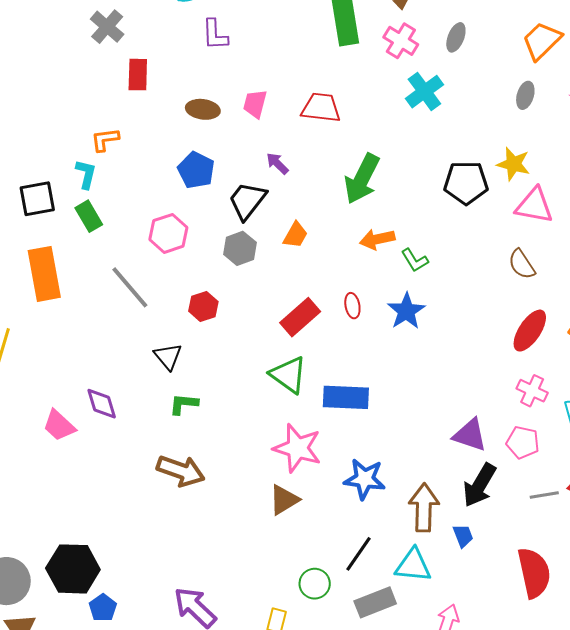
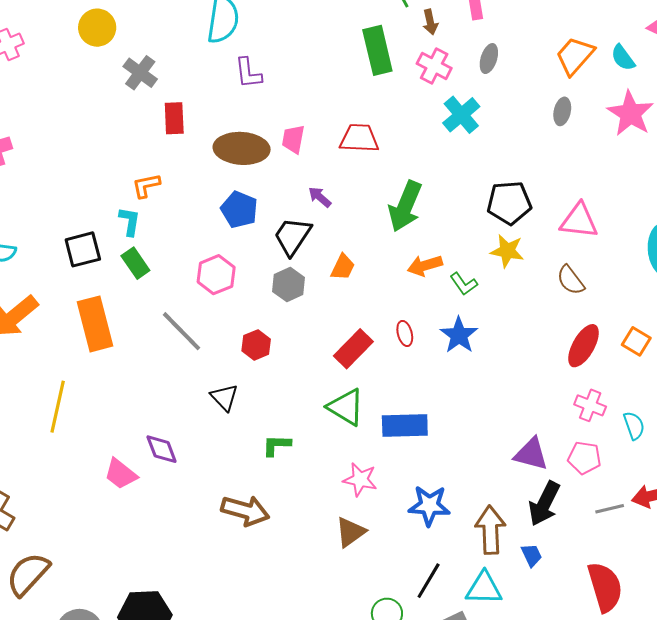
brown ellipse: (203, 109) -> (242, 148), size x1.6
yellow star: (513, 164) -> (507, 251), moved
green L-shape: (184, 404) -> (277, 445), moved
pink star: (297, 448) -> (360, 480), size x0.7

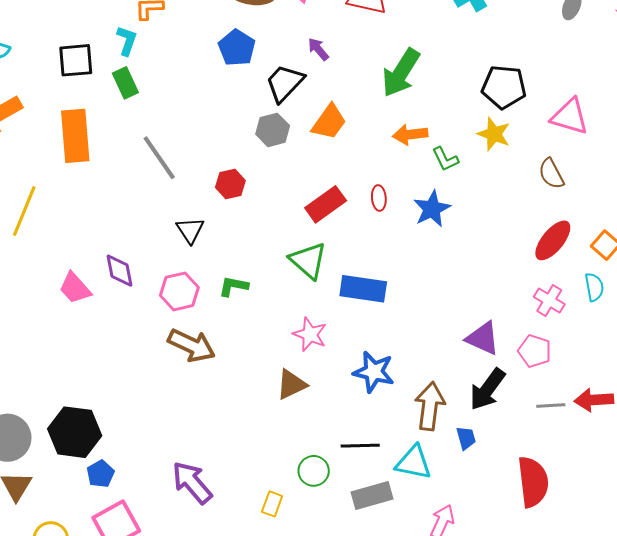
orange trapezoid: (343, 267) -> (329, 122), size x1.4
pink hexagon: (216, 275) -> (179, 291), moved
cyan semicircle: (634, 426) -> (594, 287), moved
black line: (429, 581) -> (360, 446), turned 48

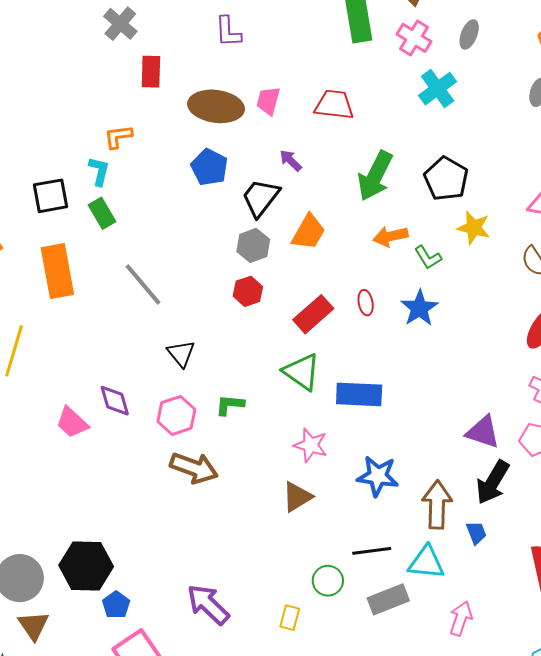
black pentagon: (504, 87) -> (446, 179), moved, turned 30
red hexagon: (230, 184) -> (248, 291), moved

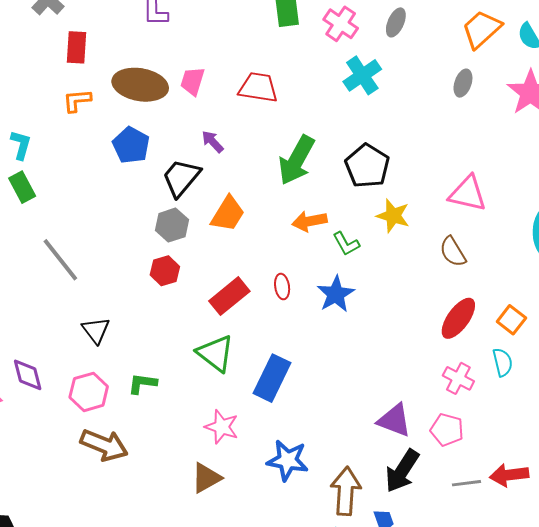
orange L-shape: (118, 137) -> (77, 101), moved
blue rectangle: (359, 394) -> (272, 378), turned -69

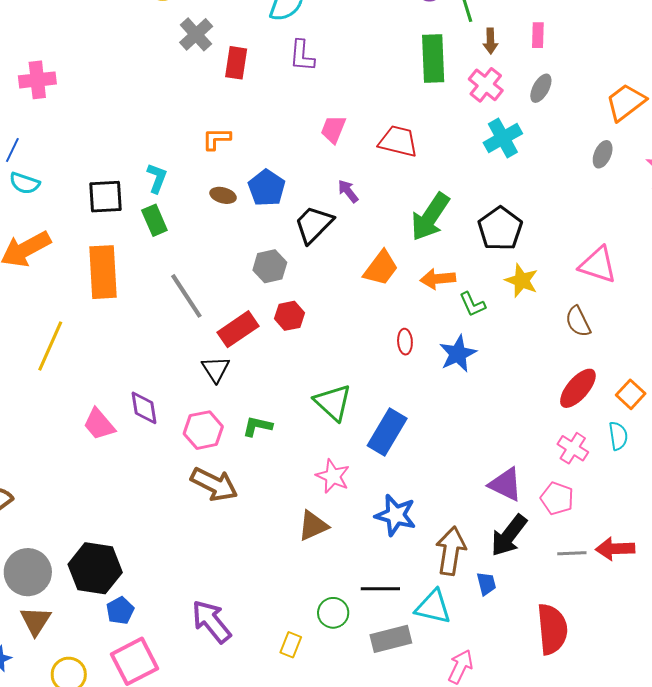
red rectangle: (76, 47) -> (236, 63), moved
brown ellipse: (140, 85) -> (223, 195), moved, size x0.5
orange trapezoid: (228, 214) -> (381, 268), moved
gray hexagon: (172, 225) -> (270, 266), moved
red rectangle: (229, 296) -> (238, 329), moved

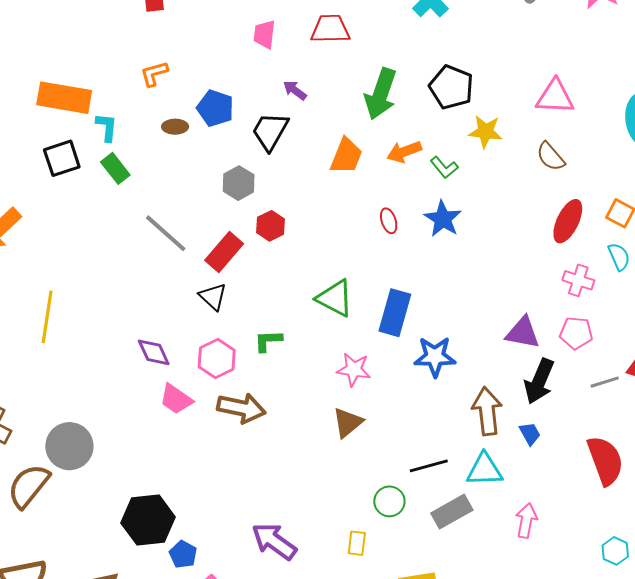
orange rectangle: (103, 272) -> (64, 98), moved, turned -62
pink trapezoid: (99, 424) -> (176, 399), moved
blue star: (396, 515) -> (435, 357), moved
gray circle: (28, 572) -> (69, 446), moved

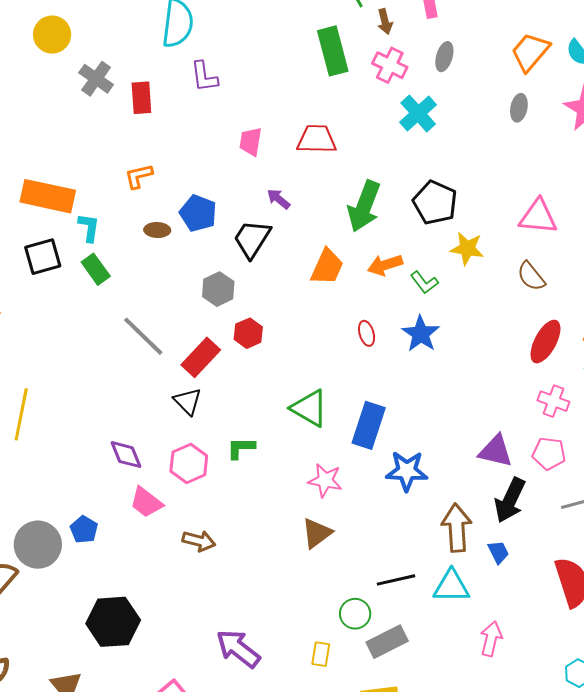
brown arrow: (241, 408) -> (199, 541), moved, size x0.7
gray rectangle: (452, 512) -> (387, 642), moved
blue pentagon: (183, 554) -> (84, 530), moved

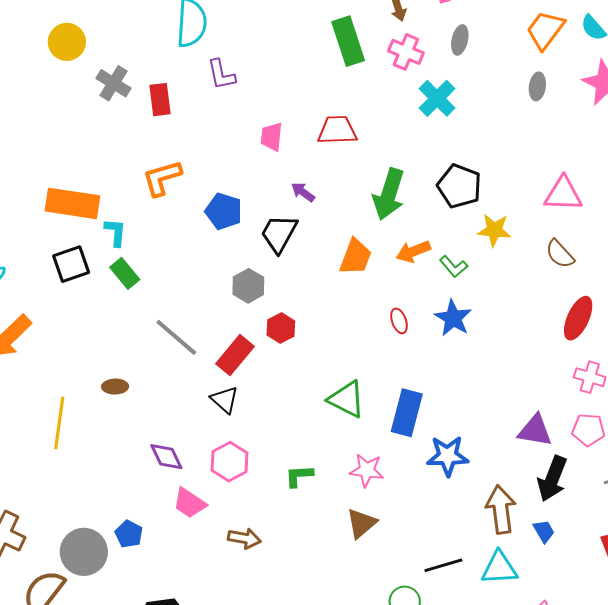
orange L-shape: (139, 176) -> (162, 178), size x1.4
brown ellipse: (157, 230) -> (115, 387), moved
green L-shape: (241, 448) -> (299, 476), moved

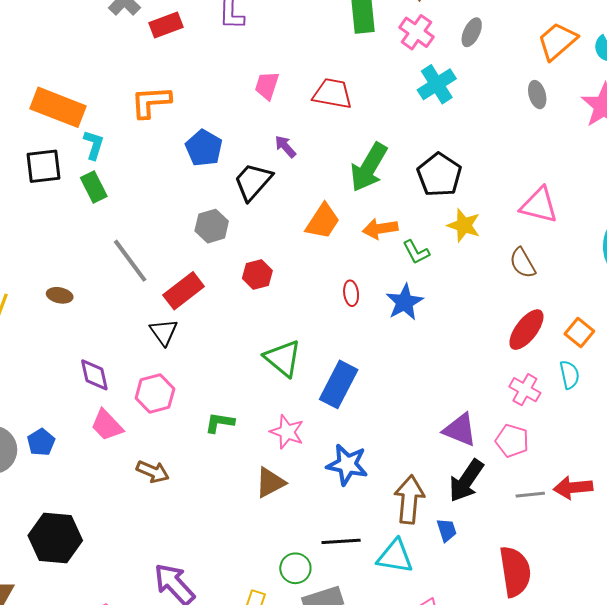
gray ellipse: (537, 86) -> (537, 95), turned -36
red rectangle: (160, 100) -> (166, 25), turned 64
red hexagon: (281, 328) -> (257, 274), moved
blue star: (448, 456) -> (347, 465), moved

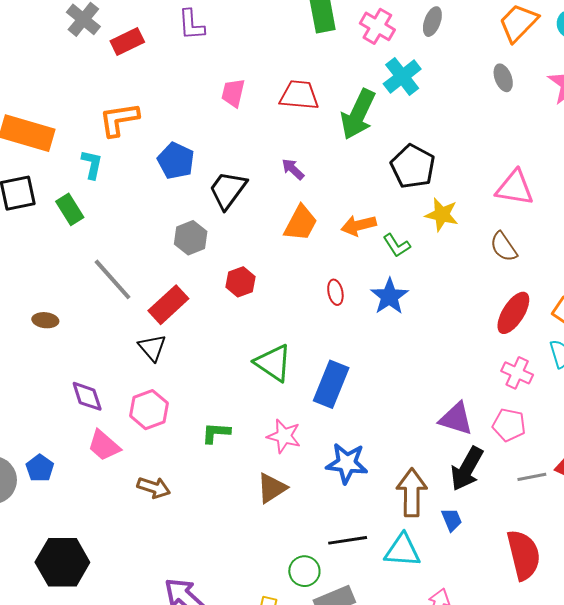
cyan L-shape: (94, 145) -> (92, 164), moved
purple arrow: (285, 147) -> (293, 169), moved
green arrow: (369, 167) -> (358, 114), moved

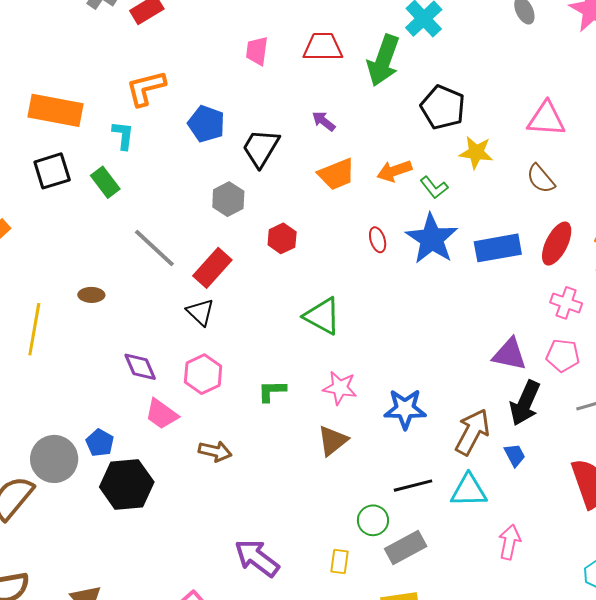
orange trapezoid: (301, 223) -> (336, 174), turned 45
blue star: (389, 296) -> (432, 239), size x1.4
blue rectangle: (331, 384) -> (498, 248), moved, turned 63
brown arrow: (412, 493) -> (472, 432), turned 33
black hexagon: (62, 562) -> (127, 484), moved

